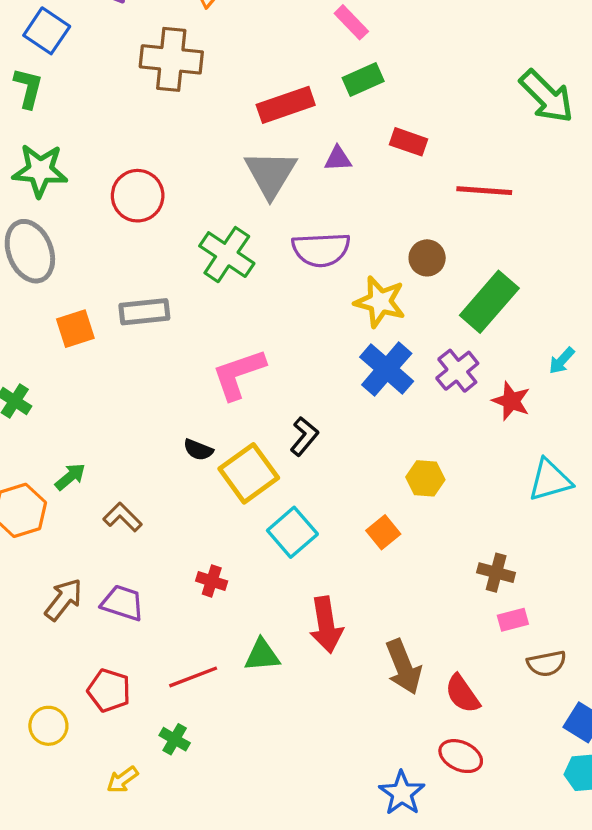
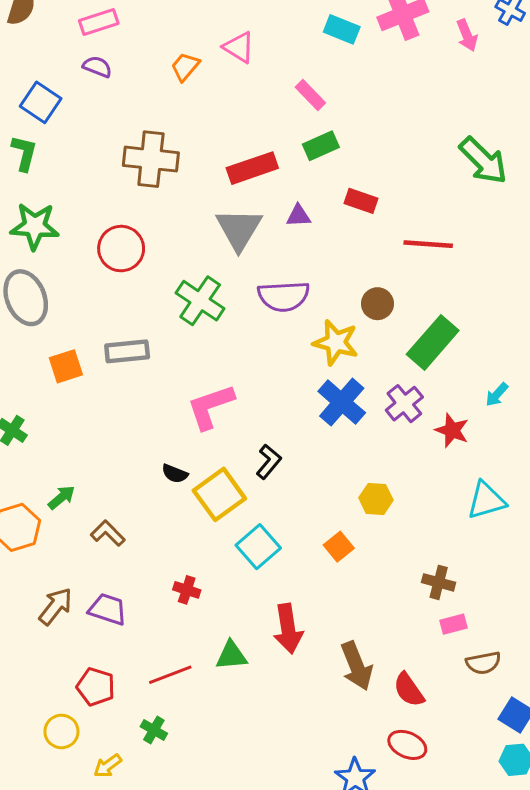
brown cross: (171, 59) -> (151, 159), moved
yellow circle: (48, 726) -> (61, 731), moved

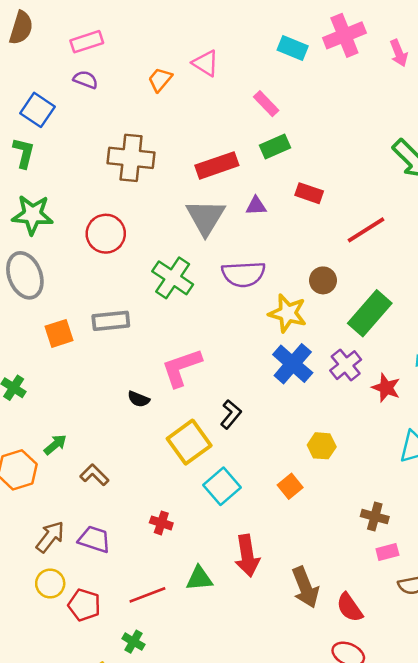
red line: (428, 244) -> (366, 230), turned -36
black semicircle: (175, 474) -> (139, 399), moved
yellow circle: (61, 731) -> (50, 584), moved

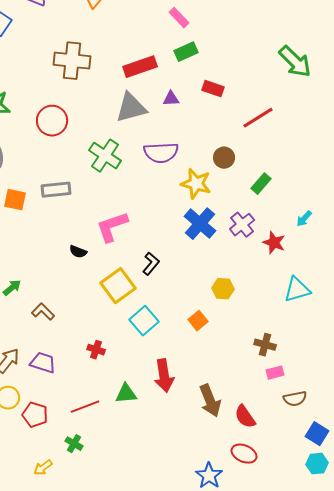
gray triangle: (206, 217) -> (131, 108), turned 44
green rectangle: (370, 313) -> (261, 184), size x0.6
orange square: (59, 333) -> (15, 200), turned 30

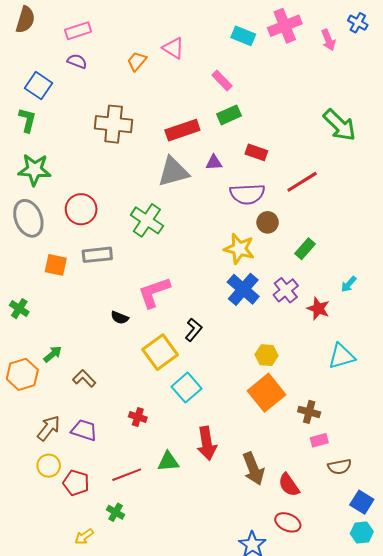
red circle: (52, 121) -> (81, 209), moved
purple semicircle: (161, 153) -> (247, 194), moved
orange square: (198, 321) -> (267, 393), moved, size x1.8

